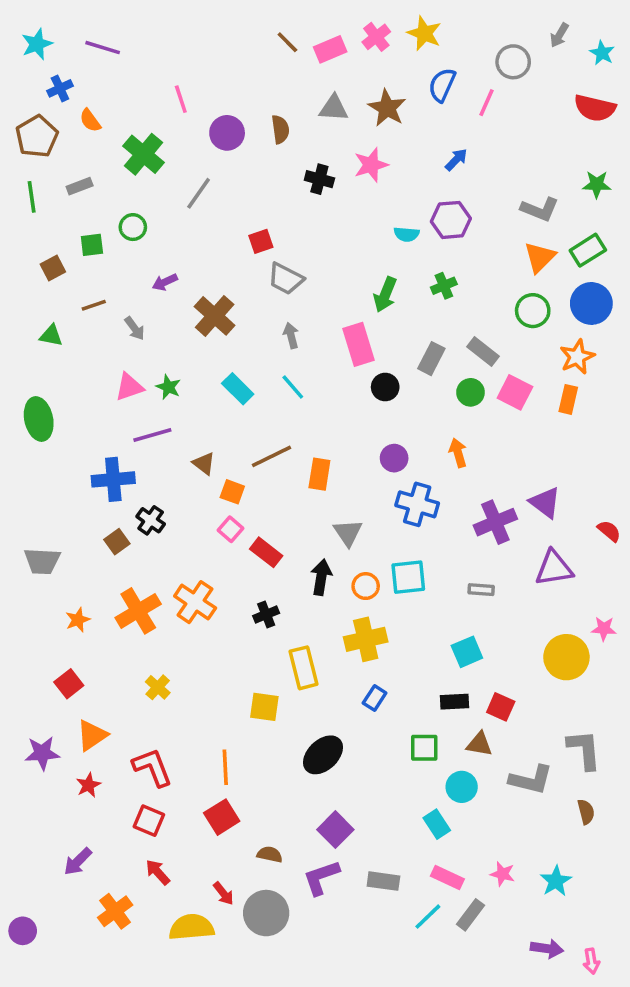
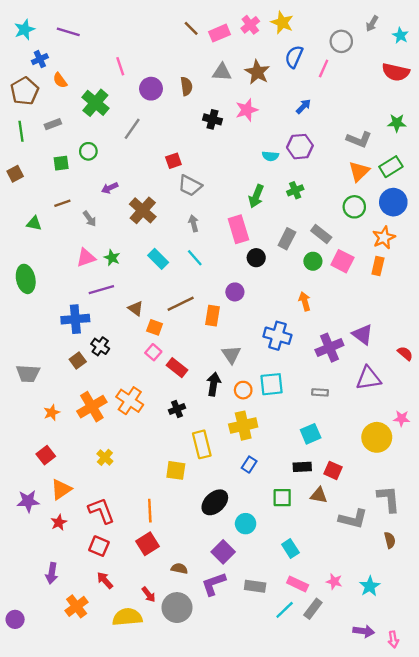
brown square: (53, 268) -> (15, 174), moved
purple circle: (394, 458) -> (235, 292), moved
cyan circle: (462, 787) -> (246, 524), moved
purple arrow: (78, 862) -> (52, 573), turned -36

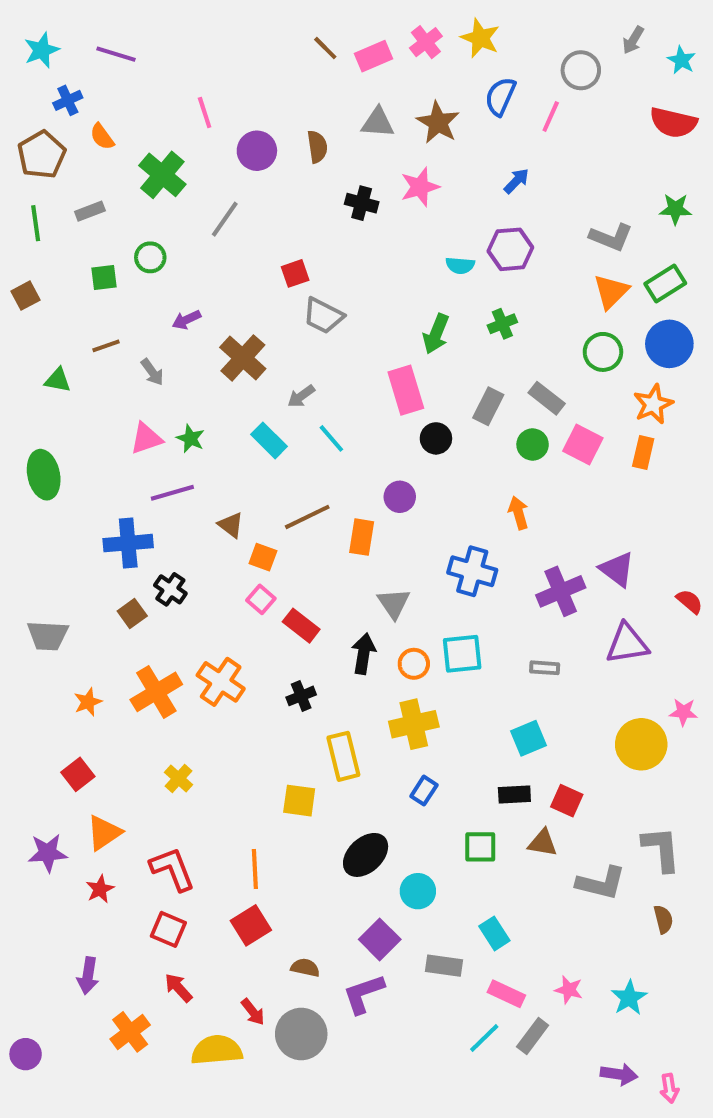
gray arrow: (194, 223) -> (301, 396), moved, turned -112
gray rectangle: (255, 586) -> (444, 966), moved

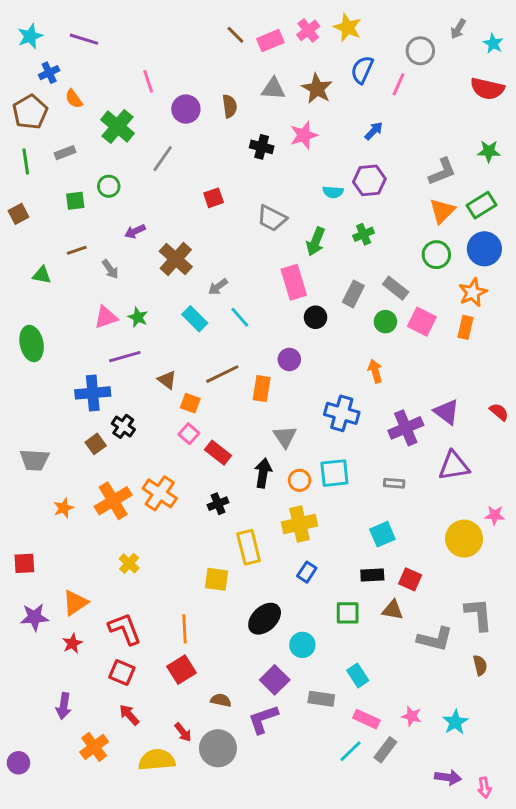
gray L-shape: (611, 237) -> (442, 172), turned -44
gray trapezoid: (323, 316) -> (272, 218), moved
red semicircle: (689, 601) -> (499, 412), moved
red square: (78, 774) -> (24, 563), moved, turned 35

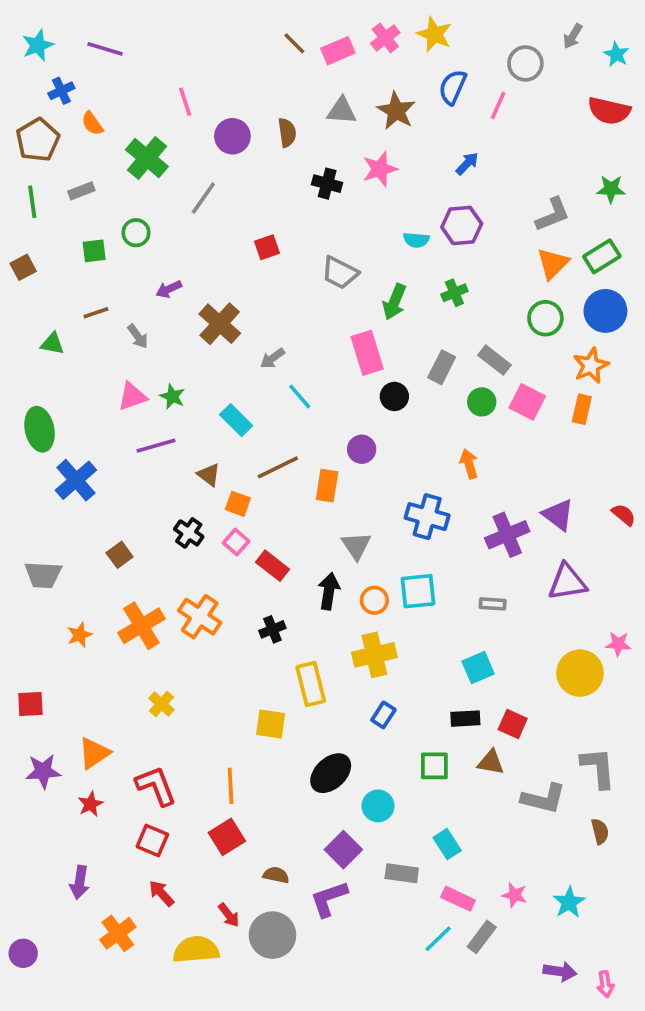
cyan rectangle: (195, 319) -> (236, 420), moved
blue cross: (93, 393) -> (76, 480), moved, turned -36
black cross: (123, 426) -> (189, 533), moved

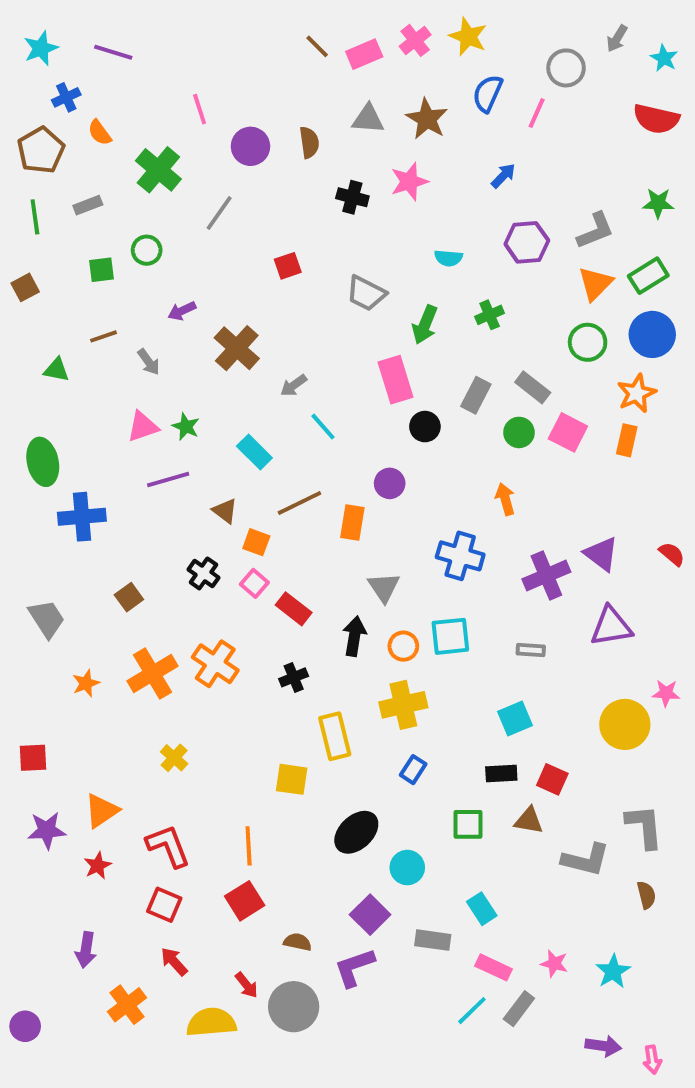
purple hexagon: (462, 225) -> (527, 242), moved
blue cross: (76, 480) -> (82, 517), turned 36
gray trapezoid: (43, 575) -> (47, 619), turned -126

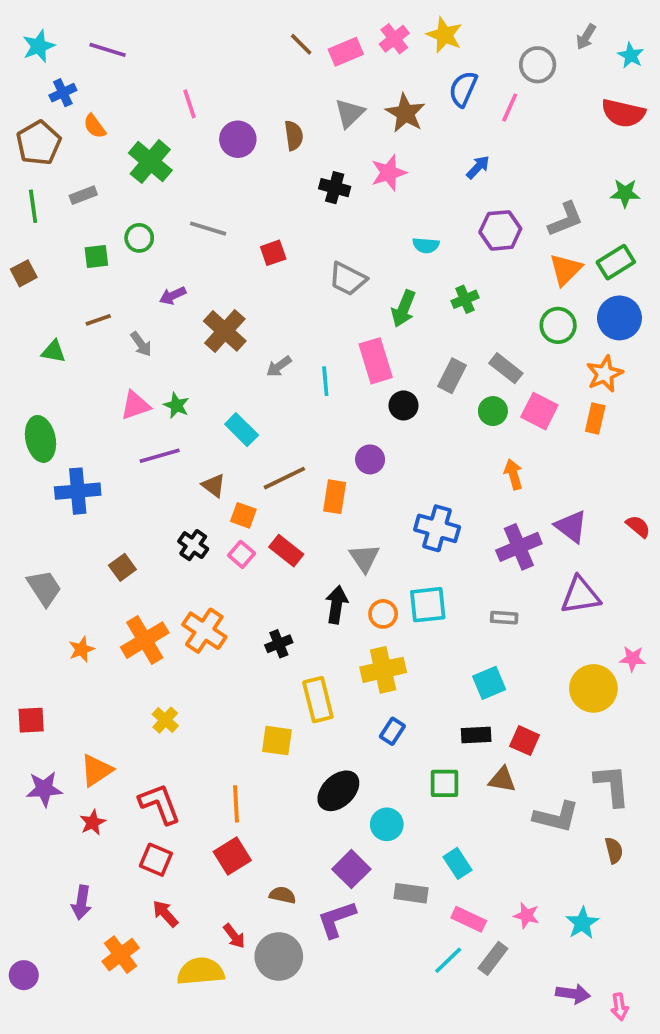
gray triangle: (368, 119) -> (350, 113), turned -48
gray line: (219, 213) -> (208, 229), moved, turned 72
cyan line: (323, 427) -> (325, 381), moved, turned 36
orange arrow: (505, 499) -> (513, 474), moved
red rectangle: (294, 609) -> (286, 551), moved

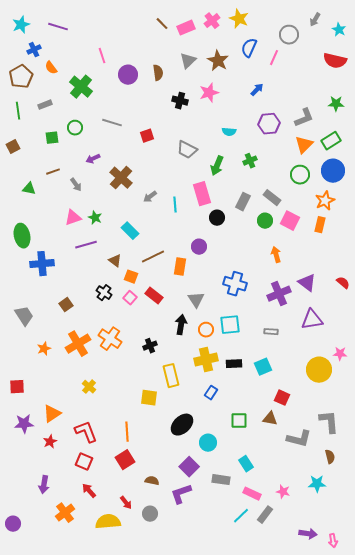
black rectangle: (476, 735) -> (234, 364), moved
cyan star: (582, 923) -> (317, 484), moved, turned 30
gray circle: (279, 957) -> (150, 514), size x0.6

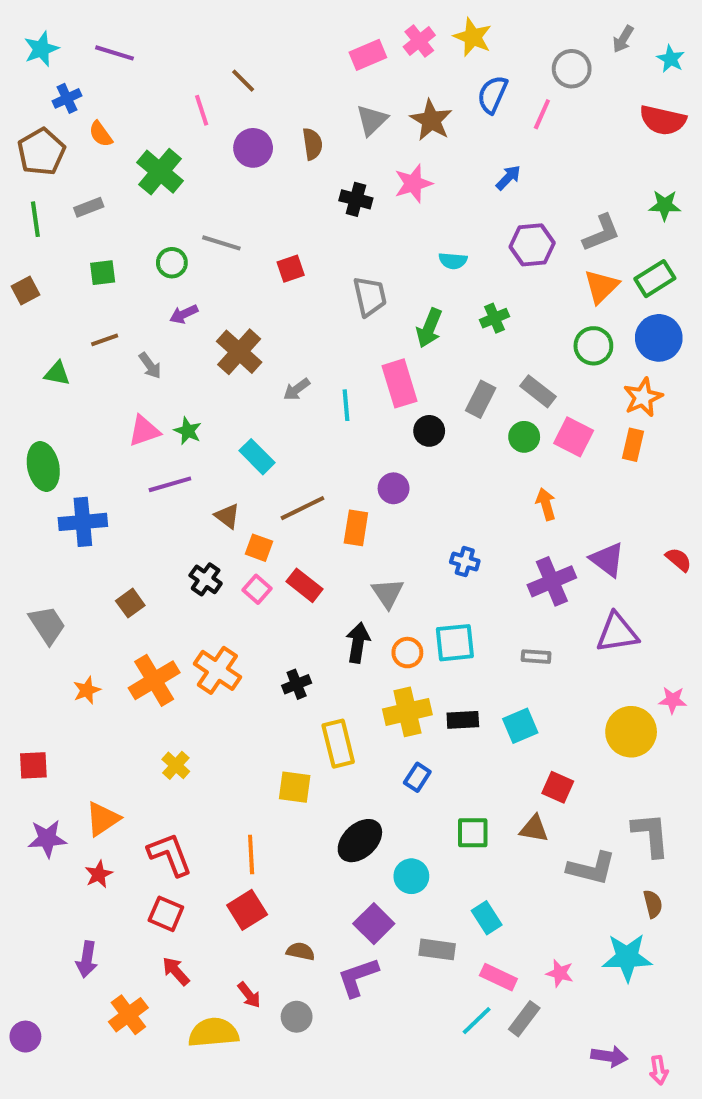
brown line: (162, 24) -> (243, 81), moved
green circle: (75, 128) -> (172, 263), moved
gray trapezoid: (187, 150) -> (370, 296), turned -130
blue cross: (235, 284) -> (465, 562), size x0.6
cyan star: (317, 484) -> (627, 957), size x1.4

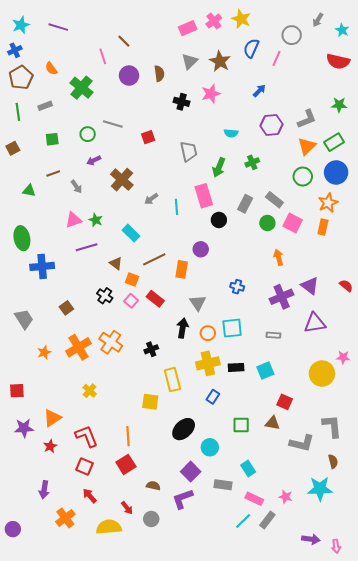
blue cross: (67, 98) -> (15, 50), moved

